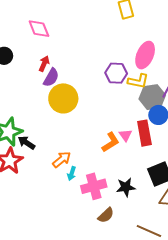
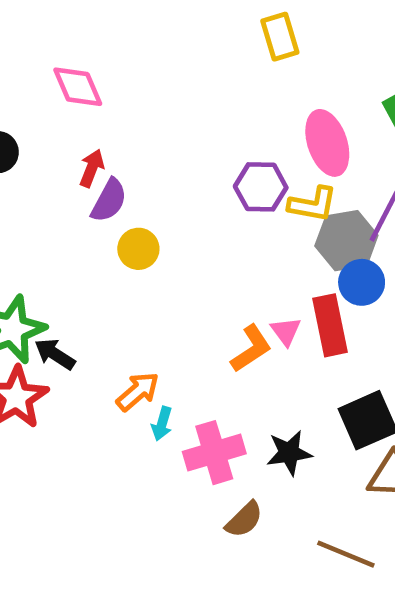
pink ellipse: (145, 55) -> (327, 143), turned -40
yellow circle: (63, 98) -> (138, 249), size x0.6

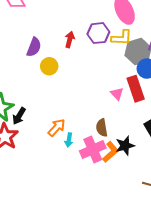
red arrow: (92, 168) -> (70, 40), moved
orange L-shape: (251, 349) -> (111, 152), moved
black arrow: (55, 354) -> (19, 116), turned -84
brown semicircle: (244, 520) -> (102, 128), moved, turned 132

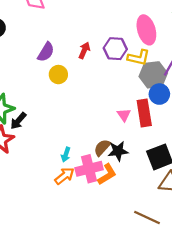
orange arrow: (57, 128) -> (64, 176), moved
brown semicircle: (102, 128) -> (102, 148), turned 42
black star: (125, 146) -> (118, 151), moved

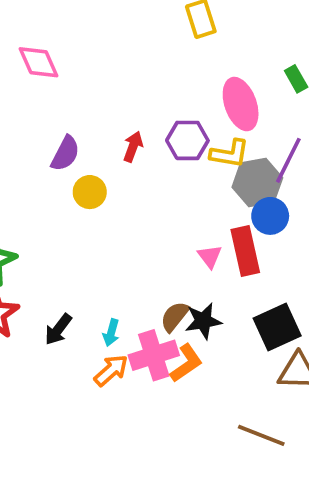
black arrow: (18, 121) -> (58, 329), moved

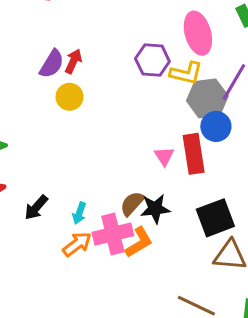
red arrow: (133, 147) -> (73, 61), moved

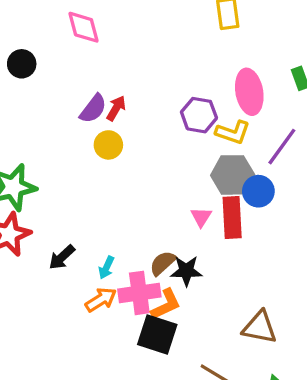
gray hexagon: (207, 98) -> (233, 175), moved
black square: (215, 218) -> (157, 334), moved, turned 33

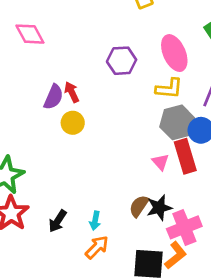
red arrow: (116, 108) -> (72, 92), turned -42
purple hexagon: (199, 115) -> (122, 61), moved
pink cross: (139, 293) -> (184, 227), moved
orange L-shape: (166, 304) -> (176, 255), moved

